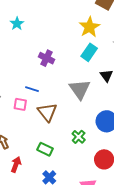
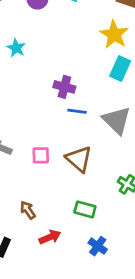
blue line: (32, 89) -> (77, 111), moved
red arrow: (16, 165) -> (50, 237), turned 56

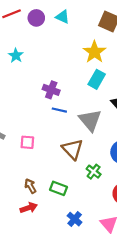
brown triangle: (79, 159) -> (73, 149), moved
brown arrow: (28, 210) -> (30, 186), moved
blue cross: (98, 246) -> (75, 219), moved

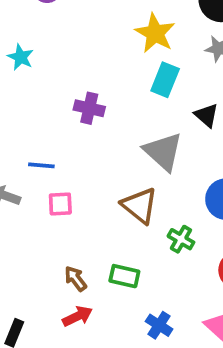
blue line: (59, 110) -> (41, 165), moved

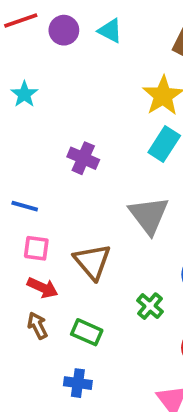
brown triangle: (140, 206) -> (92, 262), moved
red arrow: (78, 316) -> (43, 288), moved, turned 40
blue cross: (159, 325) -> (78, 383), moved, turned -36

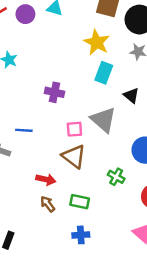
pink square: (36, 248) -> (74, 129), moved

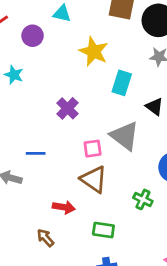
purple circle: (25, 14) -> (33, 36), moved
yellow star: (97, 42) -> (94, 51), moved
purple cross: (54, 92) -> (68, 108), turned 36
brown arrow: (48, 204) -> (45, 238), moved

